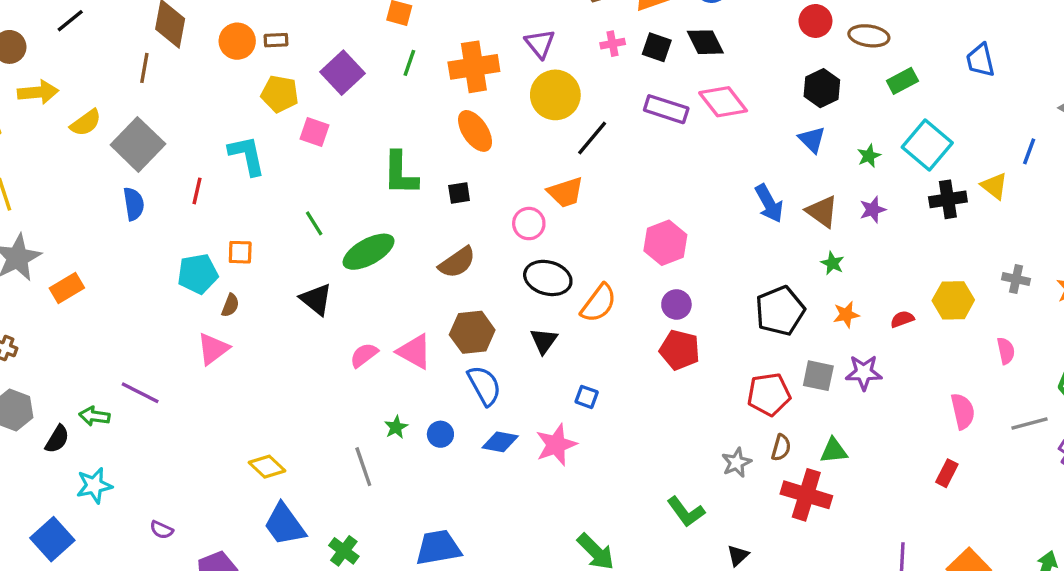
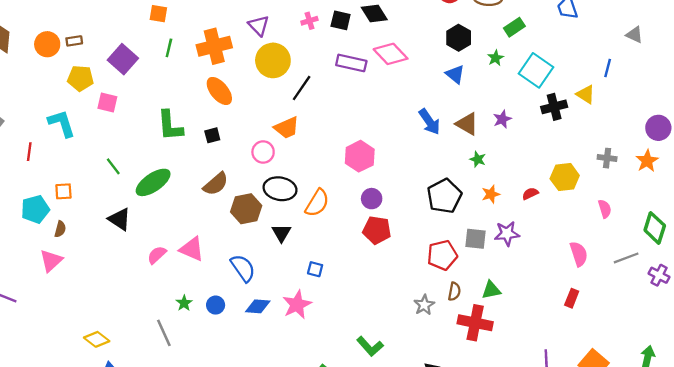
green star: (869, 156) -> (496, 58), moved
brown hexagon: (472, 332) -> (246, 209), moved
green L-shape: (686, 512) -> (370, 346), moved

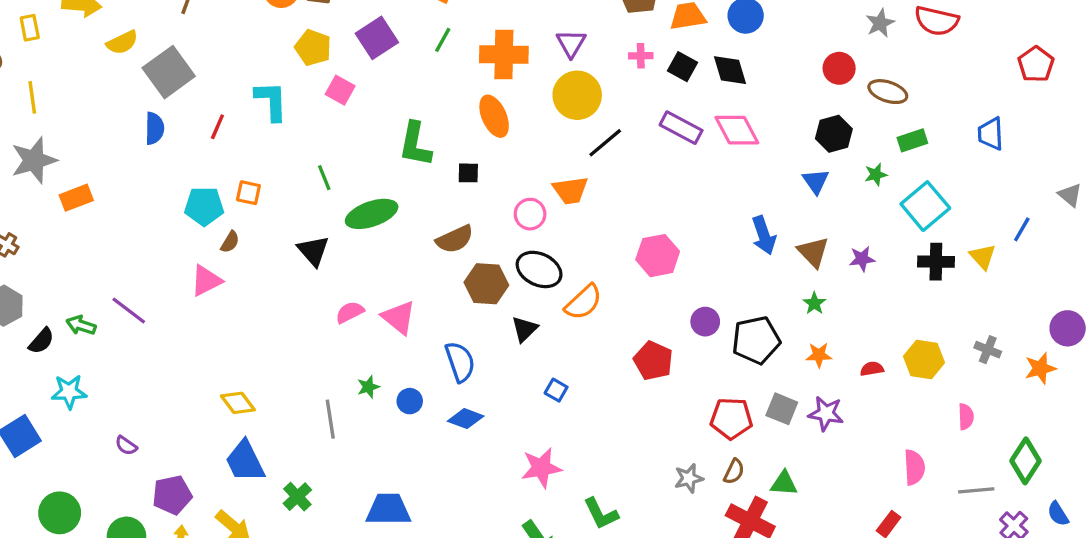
purple circle: (372, 199) -> (705, 322), moved
pink star: (297, 305) -> (541, 468), moved

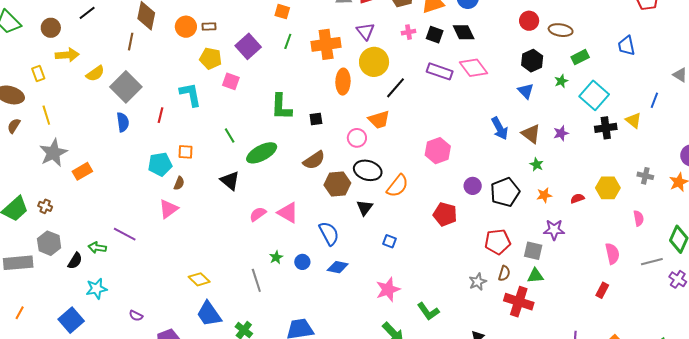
orange ellipse: (494, 116) -> (343, 82), moved, turned 35
gray square: (782, 409) -> (533, 251), moved

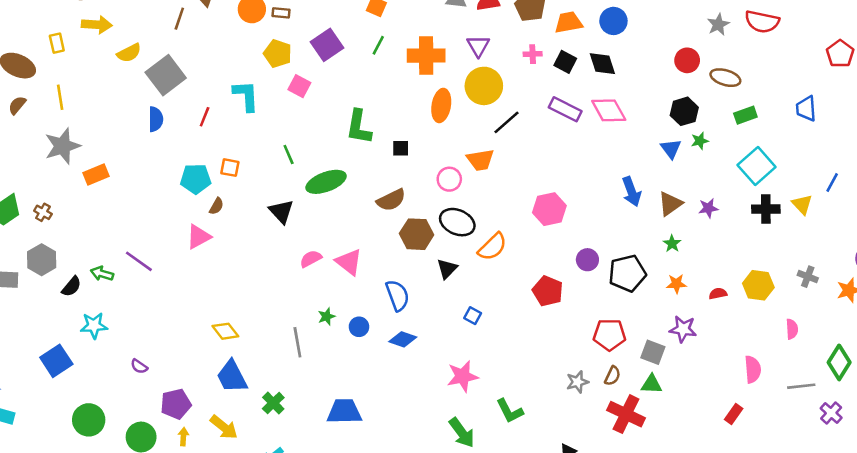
green star: (561, 81) -> (700, 141), moved
brown triangle: (531, 134) -> (670, 204), turned 40

